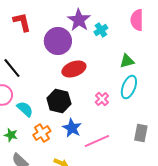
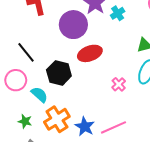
black hexagon: (59, 101) -> (59, 73), moved
blue star: (72, 128) -> (85, 126), moved
orange cross: (42, 133) -> (57, 119), size x1.4

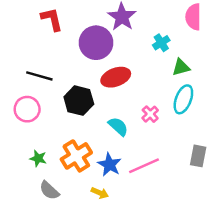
cyan cross: (118, 13) -> (161, 43), moved
black line: (26, 52) -> (39, 76), turned -35
cyan semicircle: (39, 95) -> (118, 126), moved

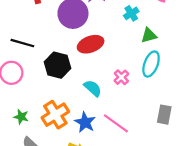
pink line: (144, 166) -> (116, 123), turned 60

